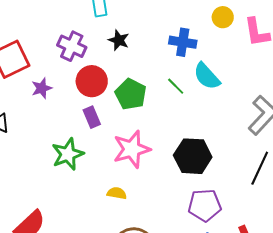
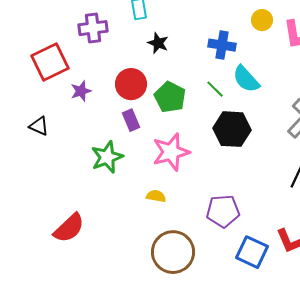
purple cross: (72, 46) -> (93, 28), moved, turned -32
black hexagon: (193, 156) -> (232, 129), moved
purple pentagon: (205, 205) -> (223, 211), moved

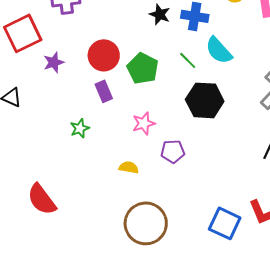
black star: (158, 43) -> (160, 14), moved
pink star: (171, 152) -> (144, 123), size x0.6
green star: (107, 157) -> (80, 128), size x0.6
purple pentagon: (223, 211) -> (173, 151), moved, size x0.7
red semicircle: (69, 228) -> (42, 199), turned 96

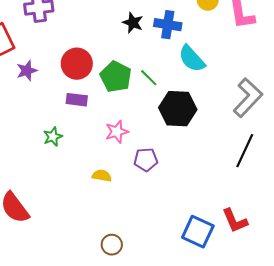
green line: (188, 60) -> (149, 78), moved
purple rectangle: (104, 91) -> (77, 100), turned -60
brown circle: (146, 223) -> (112, 245), moved, size x0.5

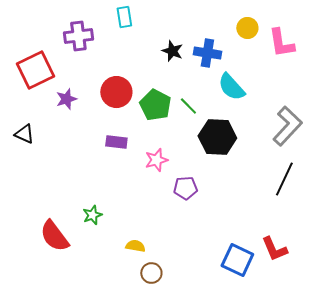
purple rectangle: (77, 100) -> (116, 142), moved
green star: (53, 137) -> (92, 215), moved
yellow semicircle: (102, 176) -> (135, 246), moved

